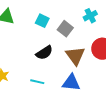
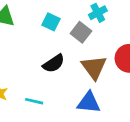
cyan cross: (90, 16) -> (98, 13), moved
cyan line: (37, 82) -> (34, 101), moved

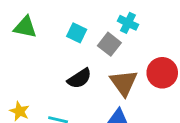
cyan cross: (98, 13) -> (128, 23), turned -36

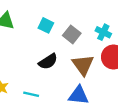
cyan cross: (128, 23) -> (103, 32), moved

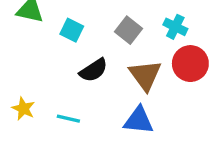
cyan square: (46, 25) -> (72, 30), moved

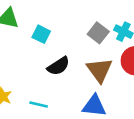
gray square: (129, 30) -> (98, 33), moved

